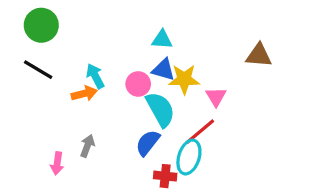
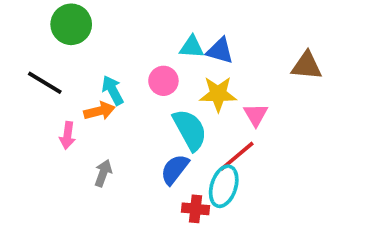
green circle: (41, 25) -> (71, 24), moved
blue triangle: (164, 70) -> (220, 51), moved
pink circle: (138, 84) -> (163, 81), moved
pink arrow: (57, 163) -> (67, 135), moved

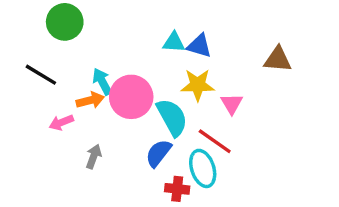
pink circle: (163, 81) -> (131, 97), moved, size x1.6
pink arrow: (67, 135) -> (61, 122), turned 60
red line: (237, 156) -> (215, 141), turned 75
cyan ellipse: (224, 186) -> (203, 168), turned -36

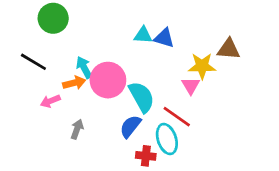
yellow star: (198, 85) -> (202, 66), moved

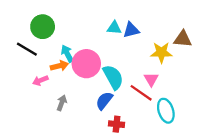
green circle: (53, 18) -> (43, 27), moved
blue triangle: (164, 38) -> (131, 30), turned -30
pink triangle: (191, 86) -> (151, 79), moved
cyan ellipse: (167, 139) -> (166, 111), moved

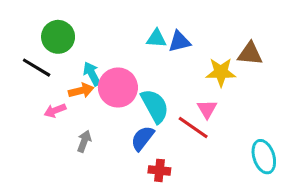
cyan ellipse: (166, 111) -> (264, 157), moved

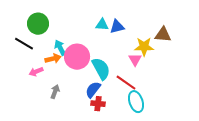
pink triangle: (207, 109) -> (135, 60), moved
cyan ellipse: (264, 157) -> (136, 102), moved
red cross: (159, 170) -> (98, 104), moved

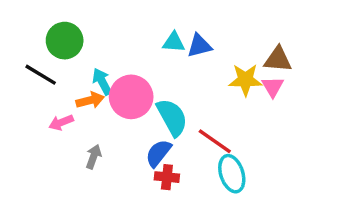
pink triangle: (135, 60) -> (273, 87), moved

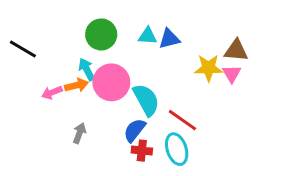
green circle: (65, 41) -> (101, 34), moved
black line: (41, 75) -> (23, 49), moved
pink arrow: (61, 122) -> (52, 93), moved
cyan ellipse: (232, 174) -> (177, 149), moved

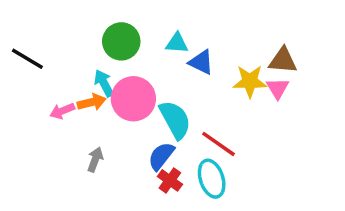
blue triangle: (169, 39) -> (201, 62), moved, turned 40
red cross: (142, 151) -> (170, 180), turned 30

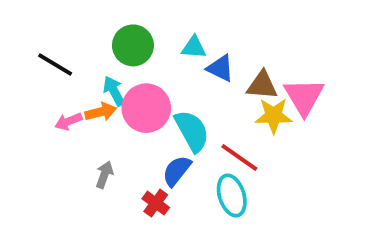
black line: (27, 59) -> (55, 64), moved
brown triangle: (283, 61) -> (262, 85), moved
yellow star: (250, 81) -> (274, 116), moved
pink triangle: (278, 88) -> (304, 97), size x1.6
red cross: (170, 180) -> (156, 203), moved

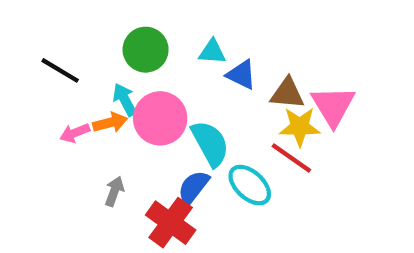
red line: (239, 157) -> (291, 158), moved
cyan ellipse: (232, 195) -> (250, 185), moved, turned -30
red cross: (156, 203) -> (171, 223), size x1.6

